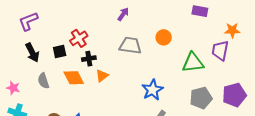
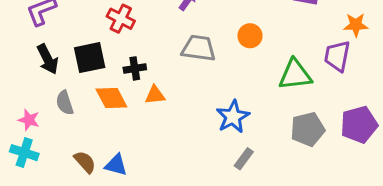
red cross: (79, 38) -> (121, 19), moved, turned -30
black square: (60, 51) -> (90, 58), size x1.5
orange triangle: (102, 76) -> (155, 95), turned 32
pink star: (13, 88) -> (29, 120), moved

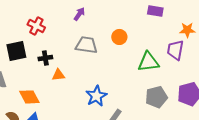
orange diamond: (111, 98) -> (29, 97), moved
blue star: (233, 117) -> (96, 96), moved

